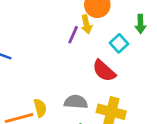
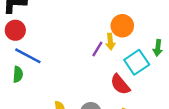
cyan square: (119, 43) -> (137, 62), size x1.5

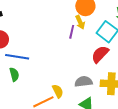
red semicircle: (120, 84) -> (100, 54), turned 102

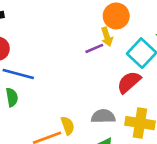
purple line: (72, 32) -> (94, 48), turned 48

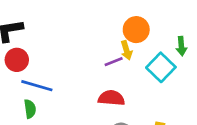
red semicircle: (129, 82) -> (111, 98), moved, turned 45

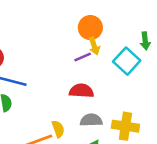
orange circle: (136, 30) -> (90, 28), moved

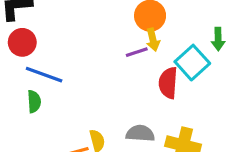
red semicircle: (81, 91) -> (168, 83), moved, turned -95

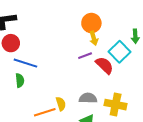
purple line: (137, 52) -> (85, 56), moved
red semicircle: (168, 83) -> (105, 65), turned 132

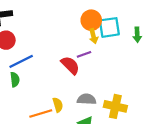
cyan square: (119, 52) -> (109, 27), moved, turned 35
blue line: (25, 63) -> (21, 61), turned -45
red semicircle: (105, 65) -> (70, 65), moved

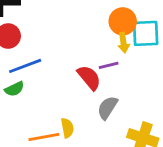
green semicircle: (15, 80) -> (14, 89), turned 64
gray semicircle: (87, 99) -> (107, 108), moved, turned -66

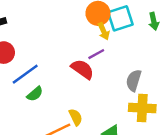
green semicircle: (14, 89) -> (35, 94), moved
gray semicircle: (107, 108) -> (134, 80), moved

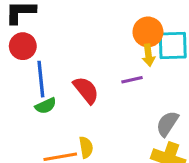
red semicircle: (82, 69) -> (86, 90), moved
blue line: (25, 74) -> (41, 79), turned -76

